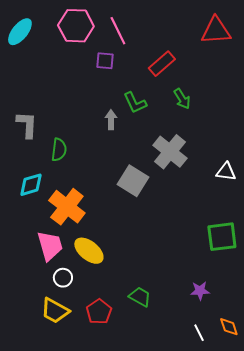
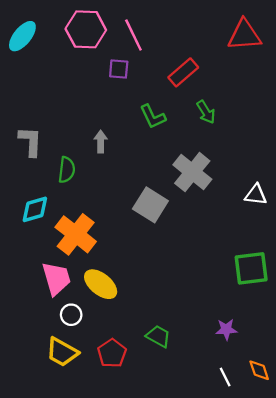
gray arrow: (111, 120) -> (101, 141), moved

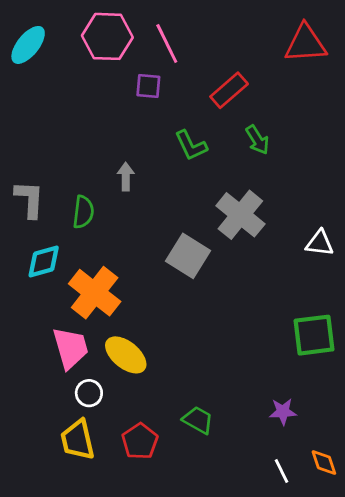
gray L-shape: (30, 141) -> (30, 199), moved
yellow trapezoid: (62, 352) -> (78, 440), turned 48

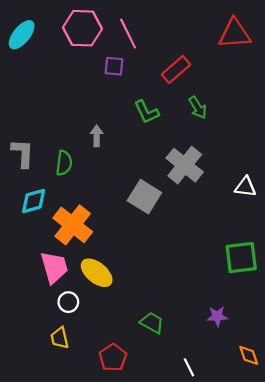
yellow trapezoid: (78, 440) -> (60, 338), size x0.7
red pentagon: (140, 441) -> (113, 358), moved
white line: (281, 471) -> (189, 367), moved

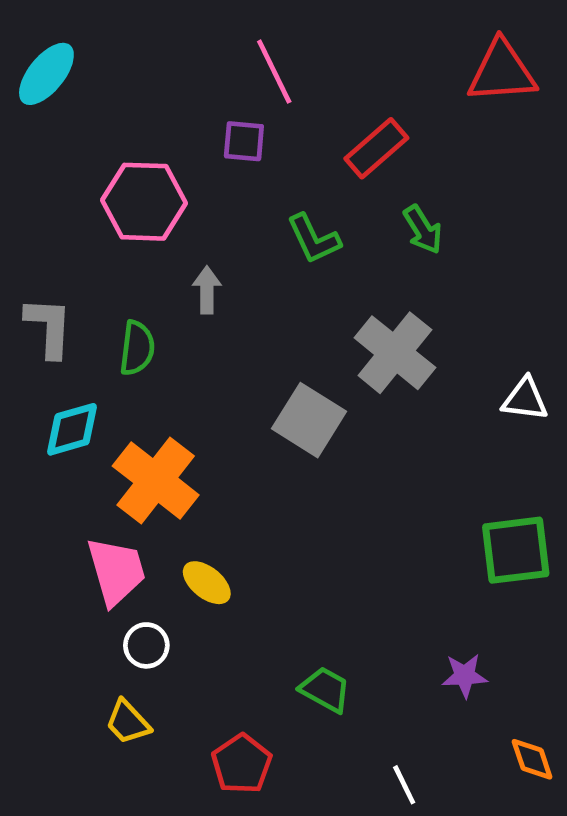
pink hexagon: (82, 28) -> (144, 202), moved
yellow ellipse: (97, 273) -> (207, 583), size x0.7
yellow trapezoid: (60, 338) -> (128, 722), turned -30

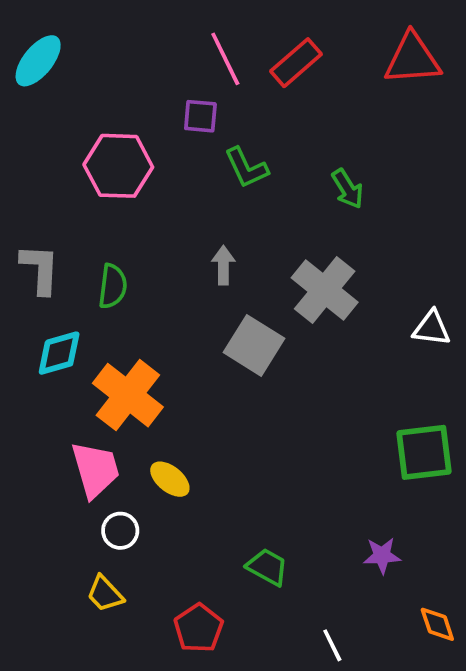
red rectangle: (376, 148) -> (296, 63), moved
green L-shape: (314, 239) -> (246, 168), moved
gray arrow: (207, 290) -> (223, 265), moved

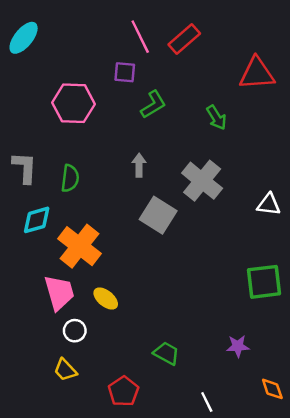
red triangle: (413, 59) -> (257, 74), moved
green L-shape: (246, 168) -> (153, 104), turned -96

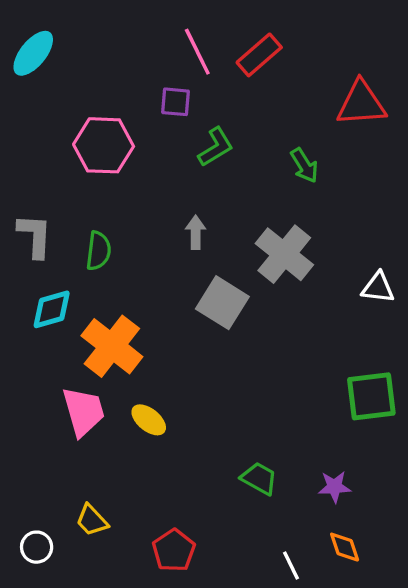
white circle: (75, 331) -> (37, 547), moved
green trapezoid: (166, 353) -> (259, 478), moved
orange diamond: (272, 389) -> (345, 547), moved

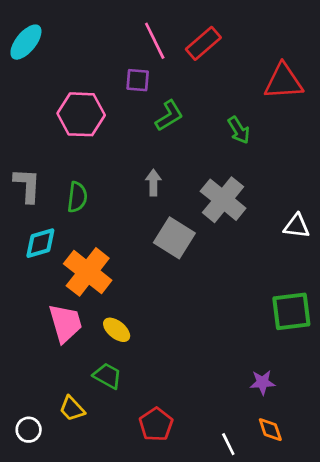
green trapezoid: (259, 478) -> (107, 376), moved
red pentagon: (174, 550) -> (156, 424), moved

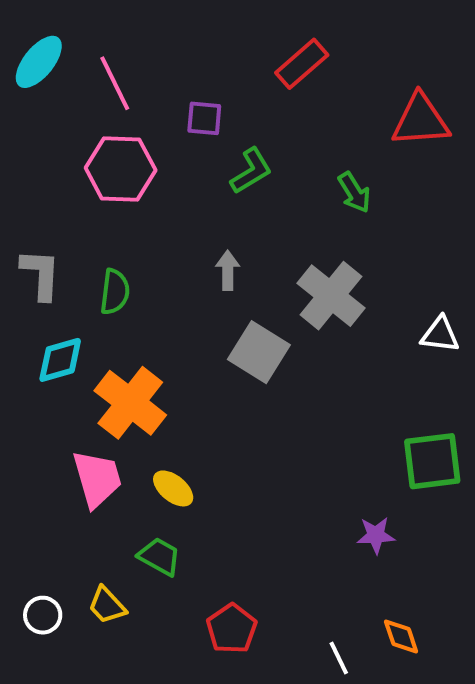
pink line: (155, 41) -> (115, 83), moved
purple star: (262, 382) -> (376, 535), moved
white circle: (29, 430) -> (43, 615), moved

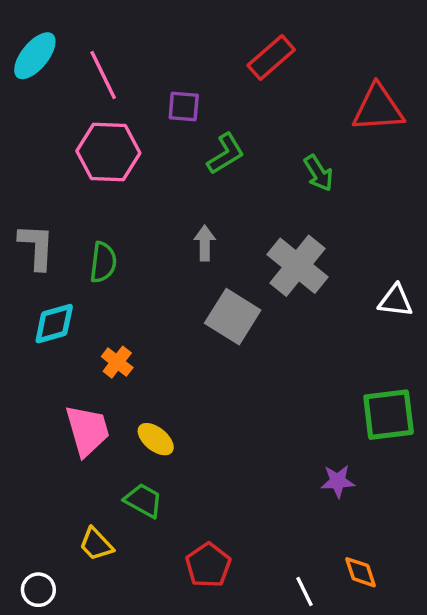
orange cross: (130, 403) -> (117, 362), size x0.5
white circle: (43, 615) -> (38, 590), moved

